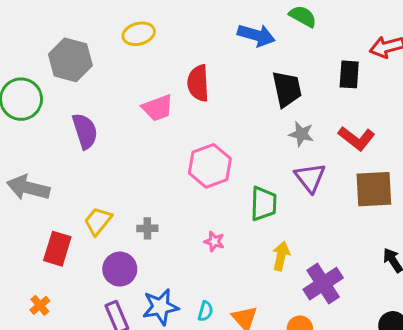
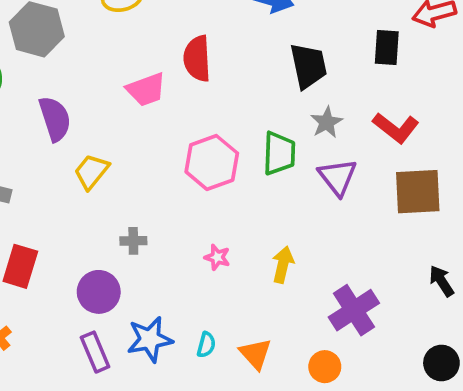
gray star: (301, 134) -> (327, 122), turned 30
green trapezoid: (264, 204) -> (279, 153), moved
yellow trapezoid: (98, 221) -> (91, 172), moved
yellow arrow: (281, 256) -> (283, 265), moved

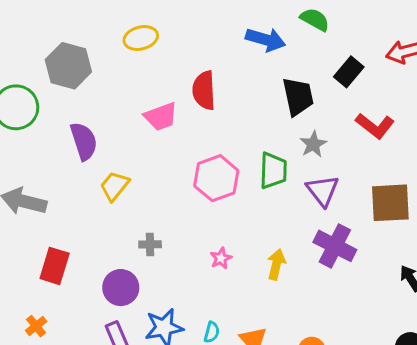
black rectangle: (387, 48) -> (349, 72), moved, turned 36
red L-shape: (396, 128) -> (375, 126), moved
pink star: (217, 257) -> (221, 258), turned 30
purple cross: (354, 310) -> (335, 246), moved, turned -30

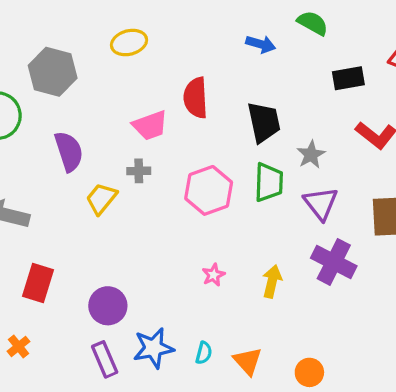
blue arrow: (266, 40) -> (261, 44), size x0.7
black rectangle: (349, 72) -> (348, 78), turned 40
black trapezoid: (298, 97) -> (264, 122), moved
gray cross: (150, 244) -> (139, 171), moved

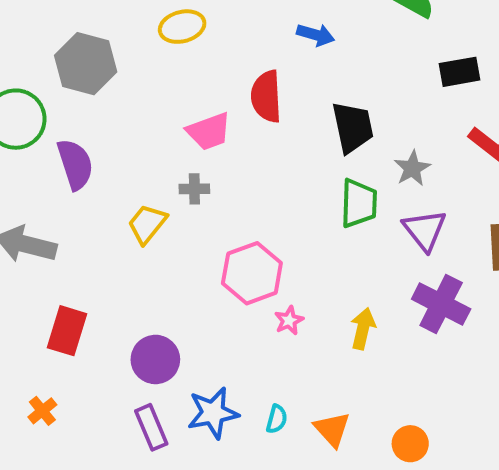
blue arrow: (261, 44) -> (316, 35), moved
purple semicircle: (69, 151) -> (75, 164), moved
pink hexagon: (209, 190) -> (252, 273), moved

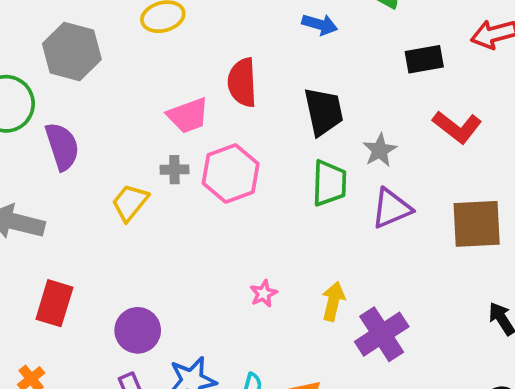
blue arrow: (316, 35) -> (320, 24), moved
purple triangle: (425, 230) -> (391, 208), turned 45
pink hexagon: (252, 273) -> (231, 173), moved
purple cross: (441, 304) -> (382, 334), moved, turned 30

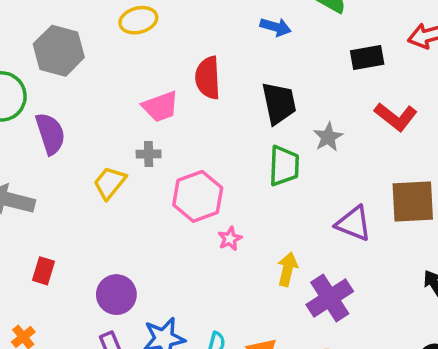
pink hexagon: (231, 173) -> (198, 196), moved
purple triangle: (391, 208) -> (353, 223), moved, turned 45
pink star: (264, 294) -> (230, 239), moved
red rectangle: (54, 303) -> (44, 271), size x0.7

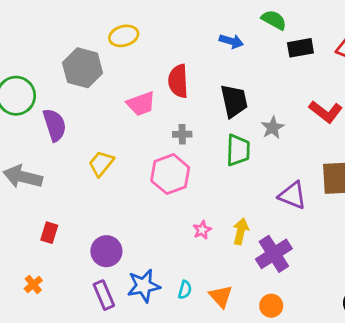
gray hexagon: (59, 51) -> (83, 68), moved
black rectangle: (367, 57) -> (300, 48), moved
gray cross: (149, 154) -> (182, 134), moved
pink star: (230, 239) -> (202, 230), moved

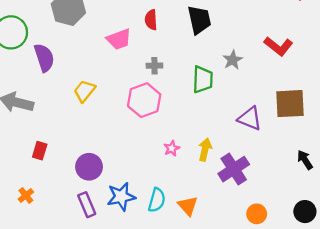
red semicircle: (178, 81) -> (151, 20), size x0.7
black trapezoid: (234, 101) -> (199, 20), moved
cyan semicircle: (185, 290) -> (157, 200), size x1.5
orange circle: (271, 306) -> (257, 214), moved

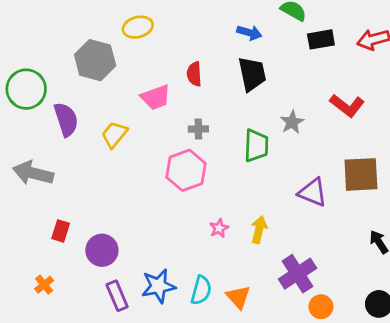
yellow trapezoid: (84, 91) -> (114, 135), moved
purple circle: (89, 167) -> (102, 250), moved
purple cross: (234, 169) -> (298, 274), moved

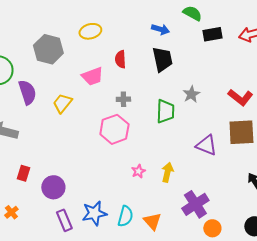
yellow ellipse: (138, 27) -> (90, 31), moved
red L-shape: (347, 106) -> (240, 97), moved

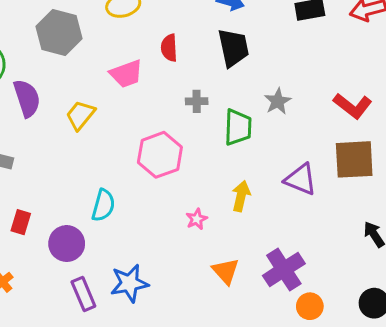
gray cross: (123, 99) -> (197, 101), moved
yellow arrow: (167, 172) -> (241, 196), moved
cyan semicircle: (125, 216) -> (103, 205), moved
orange triangle: (152, 221) -> (226, 271), moved

